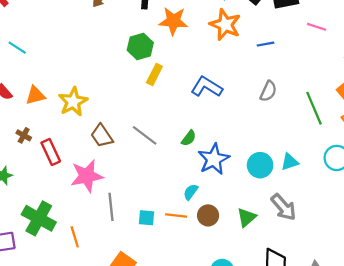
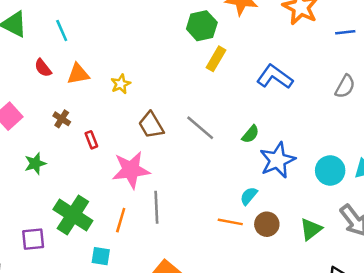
cyan line: (17, 48) -> (62, 31), moved, turned 30
yellow star: (73, 102) -> (121, 84), size x0.6
red rectangle: (51, 152) -> (91, 140), size x0.6
cyan square: (147, 218) -> (101, 256), moved
orange line: (75, 237) -> (121, 220), moved, turned 30

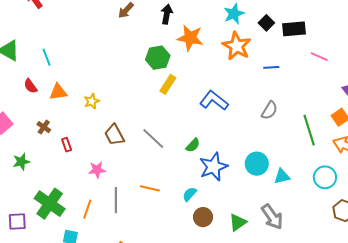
pink star: (131, 170) -> (97, 170), size x0.6
cyan circle: (330, 170) -> (257, 164), moved
orange line: (230, 222) -> (150, 188), moved

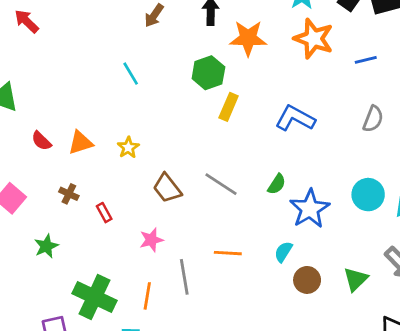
cyan line: (47, 57) -> (131, 74), moved

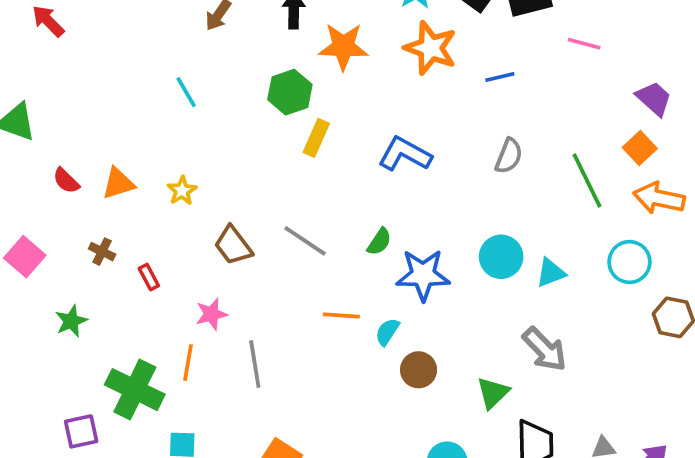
blue star: (310, 209) -> (423, 275), turned 30
orange line: (228, 253) -> (341, 316), moved
green triangle: (356, 279) -> (493, 393), moved
orange line: (147, 296) -> (188, 363), moved

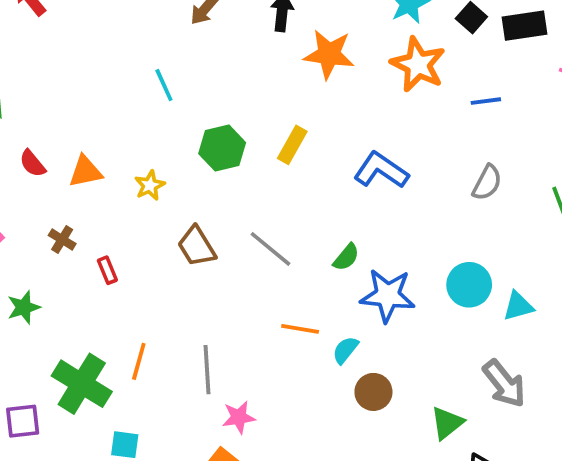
green hexagon: (290, 92) -> (222, 148), moved
pink star: (211, 314) -> (239, 417), moved

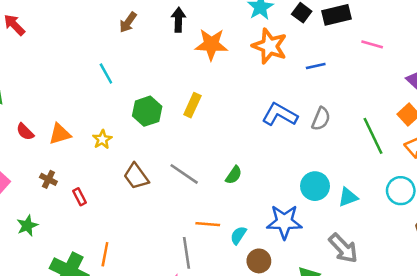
blue L-shape: (381, 170) -> (280, 115), moved
blue star: (388, 295) -> (284, 222), moved
gray line: (207, 370) -> (187, 253), moved

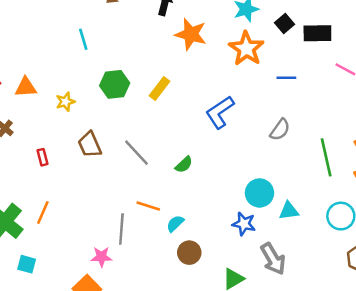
blue L-shape: (280, 115) -> (220, 112), moved, turned -76
red rectangle: (80, 197) -> (42, 157), moved
blue star: (284, 222) -> (244, 224), moved, size x0.7

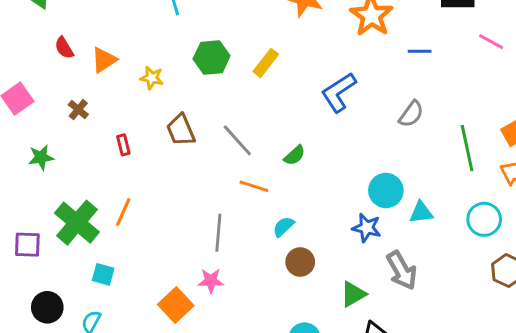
orange triangle: (26, 87) -> (104, 60), turned -30
yellow star: (65, 102) -> (152, 78), turned 30
orange line: (148, 206) -> (254, 186), moved
pink star: (101, 257) -> (211, 281), moved

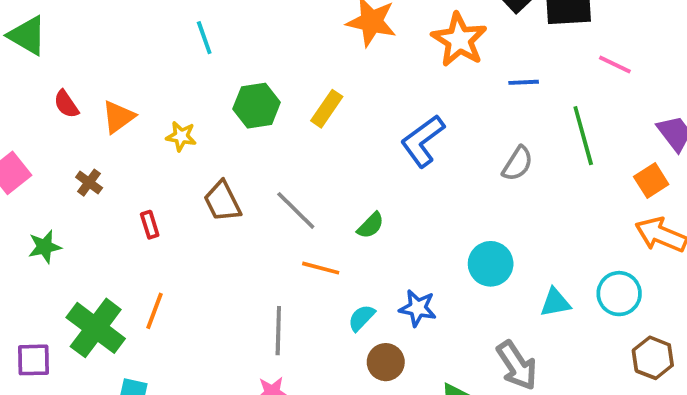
green line: (467, 148) -> (583, 136), moved
cyan triangle: (421, 212) -> (555, 303), moved
blue star: (367, 228) -> (418, 308), moved

